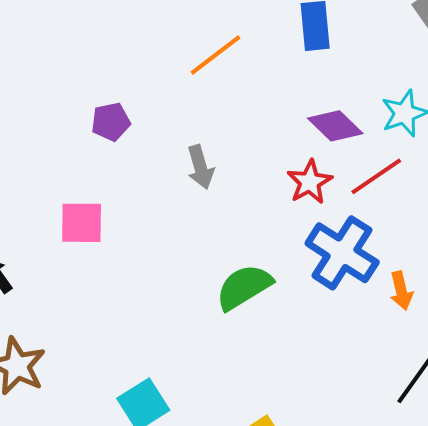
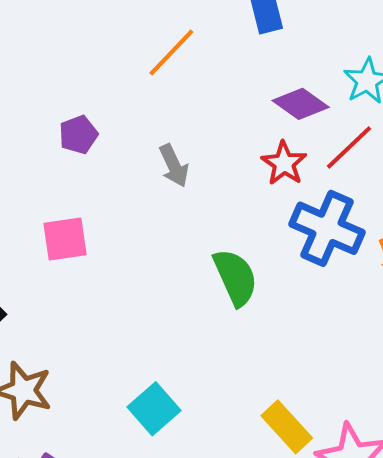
green semicircle: (244, 287) -> (235, 277), turned 106

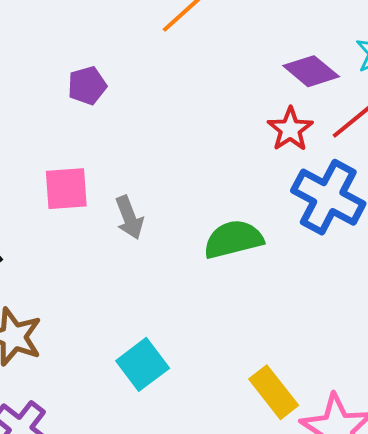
gray arrow: (174, 166) -> (129, 217), moved
green semicircle: (235, 277) -> (233, 239), turned -84

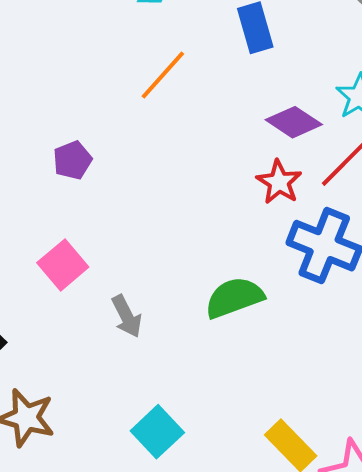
pink square: (66, 189) -> (63, 265), turned -30
gray arrow: (129, 217) -> (127, 316), moved

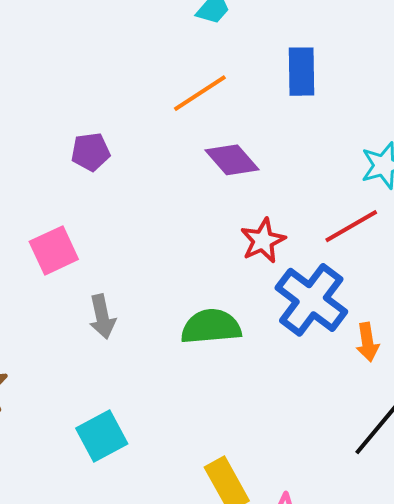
purple diamond: (294, 122) -> (232, 160), moved
red star: (279, 182) -> (263, 241), moved

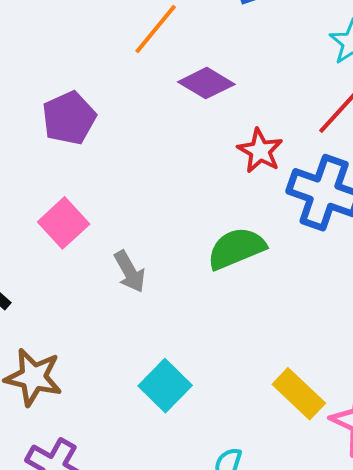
purple pentagon: (91, 152) -> (69, 118), size x1.4

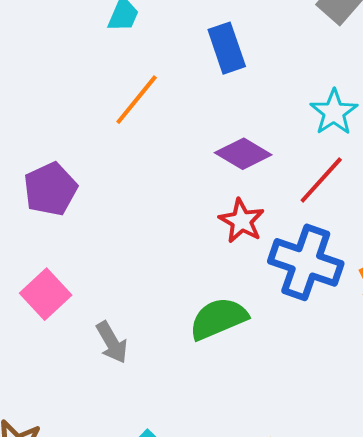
purple diamond: (206, 83) -> (243, 154), moved

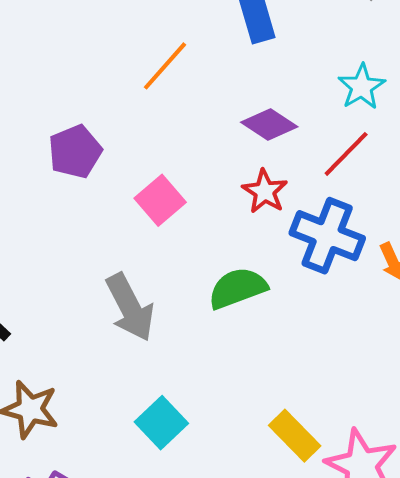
pink square: (46, 294) -> (160, 200), moved
gray arrow: (112, 342) -> (130, 307), size x1.6

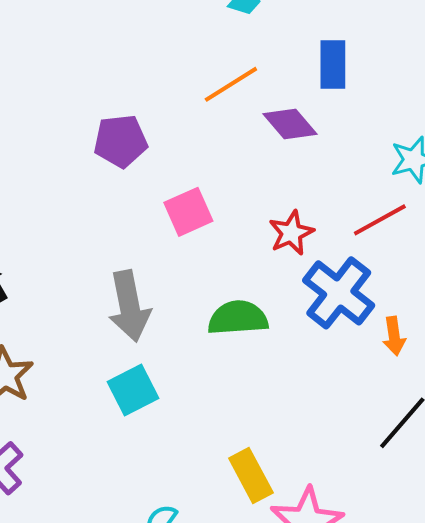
purple diamond: (269, 124) -> (290, 124), moved
cyan square: (161, 423) -> (133, 390), moved

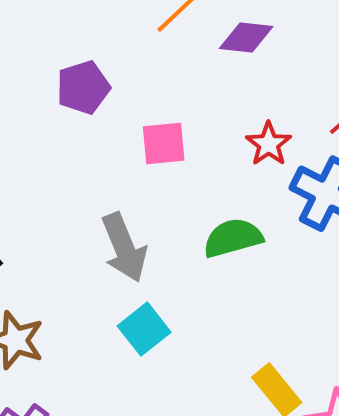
purple diamond: (290, 124) -> (246, 37), turned -32
pink square: (188, 212) -> (164, 144), turned 30

